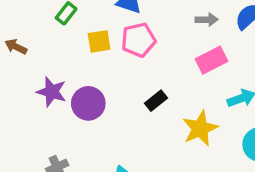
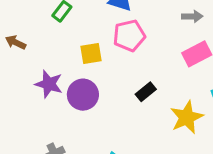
yellow square: (99, 41) -> (91, 54), moved

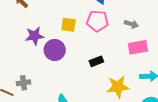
gray arrow: (192, 16) -> (131, 24), moved
purple star: (49, 84) -> (35, 36), turned 30

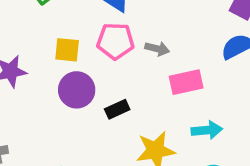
gray arrow: (131, 24) -> (157, 49), moved
purple circle: (55, 50) -> (77, 90), moved

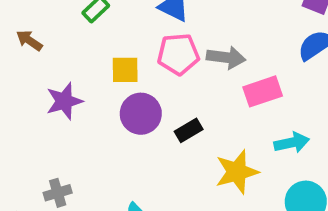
gray arrow: (157, 49) -> (226, 57), size x1.4

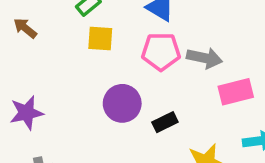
yellow square: (125, 70) -> (100, 38), moved
purple star: (64, 101) -> (26, 113), moved

